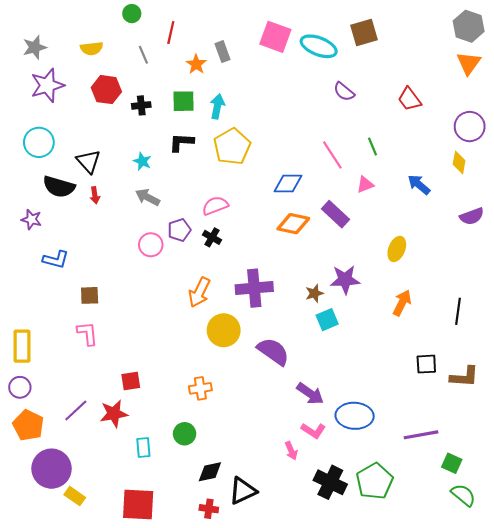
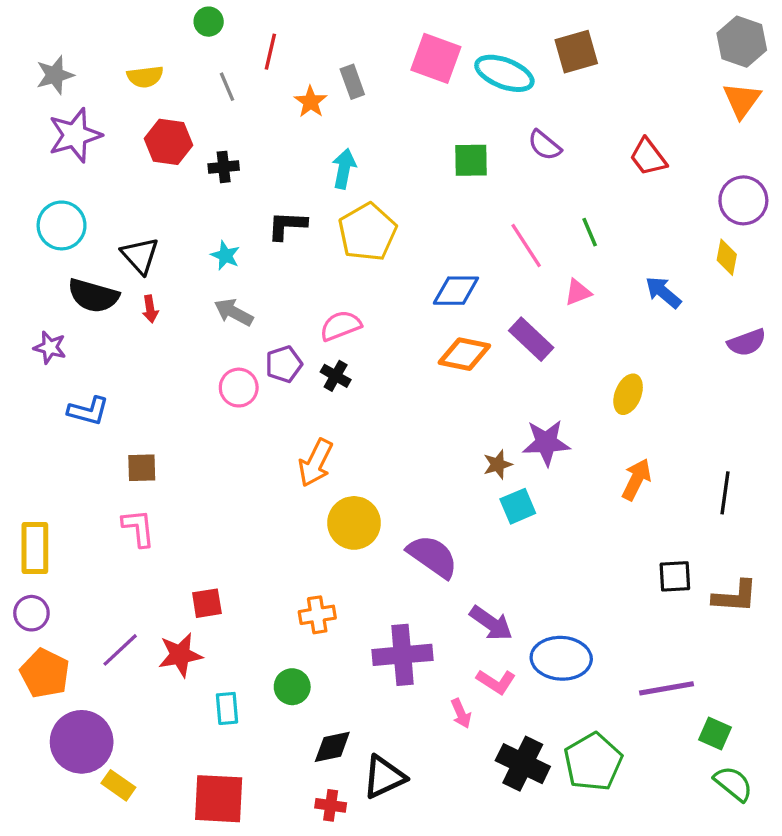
green square: (184, 101) -> (471, 160), moved
purple cross: (254, 288) -> (402, 655), moved

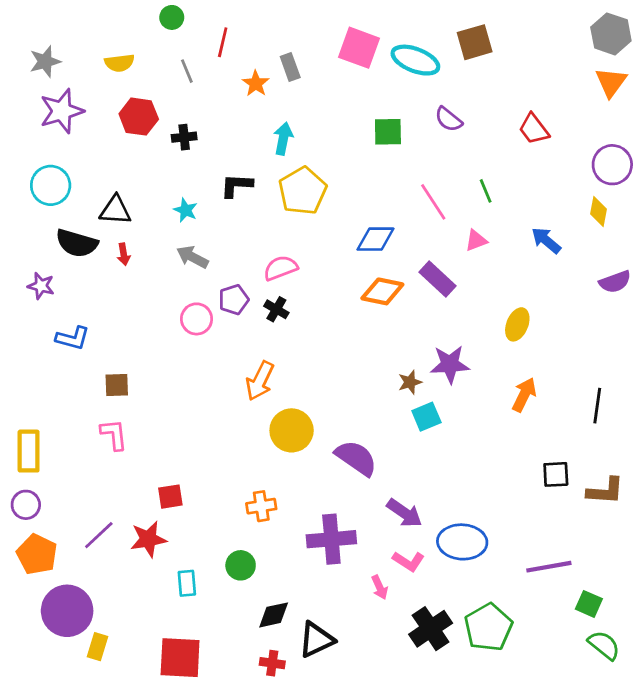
black triangle: (140, 256) -> (115, 210), turned -44
black cross: (523, 764) -> (431, 629), turned 30
yellow rectangle: (118, 785) -> (97, 647), turned 72

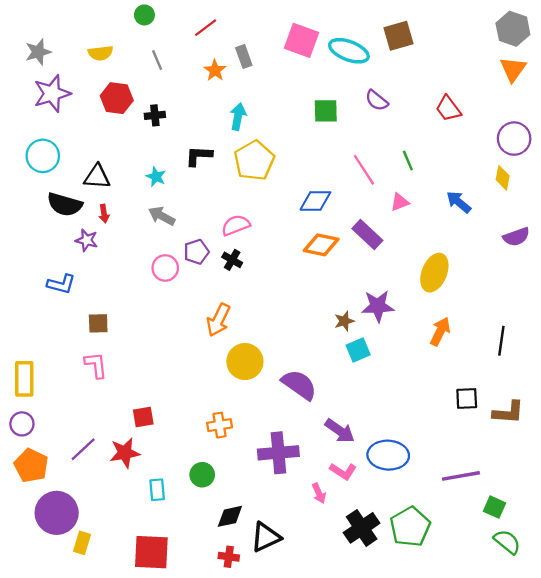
red line: (223, 42) -> (206, 28), moved, turned 40
purple star: (41, 286) -> (87, 240), moved
yellow ellipse: (517, 324) -> (434, 273), size x1.4

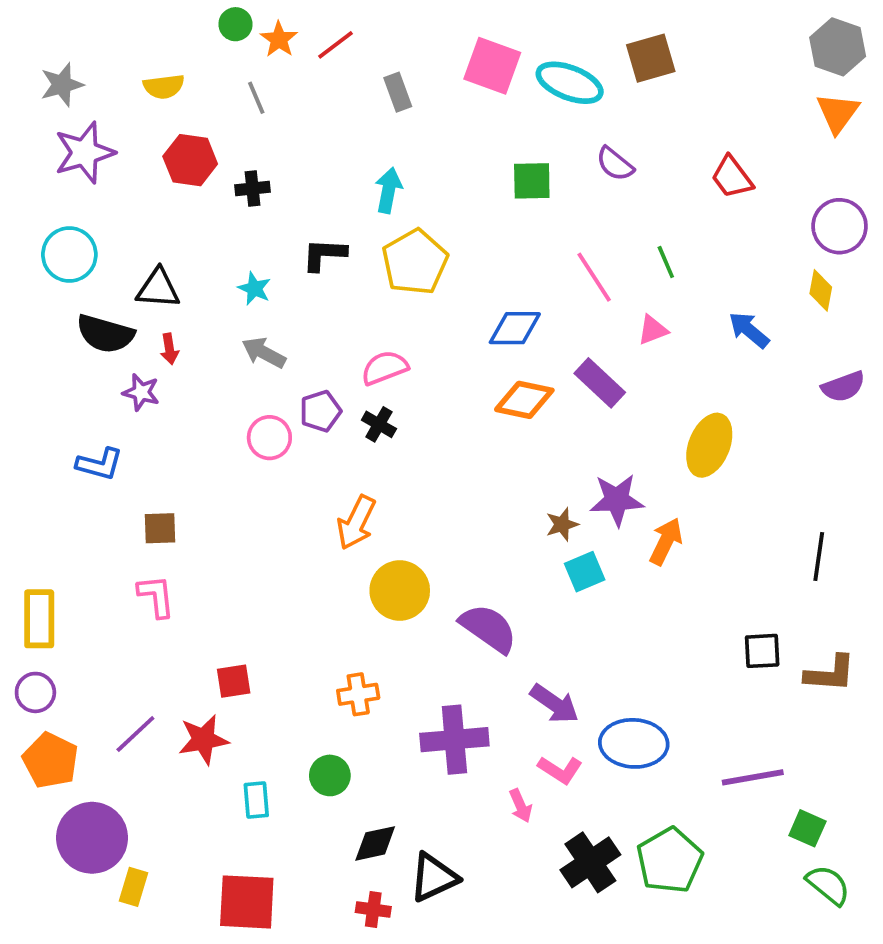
orange star: (215, 70) -> (279, 39), moved
orange arrow: (440, 331) -> (666, 541), moved

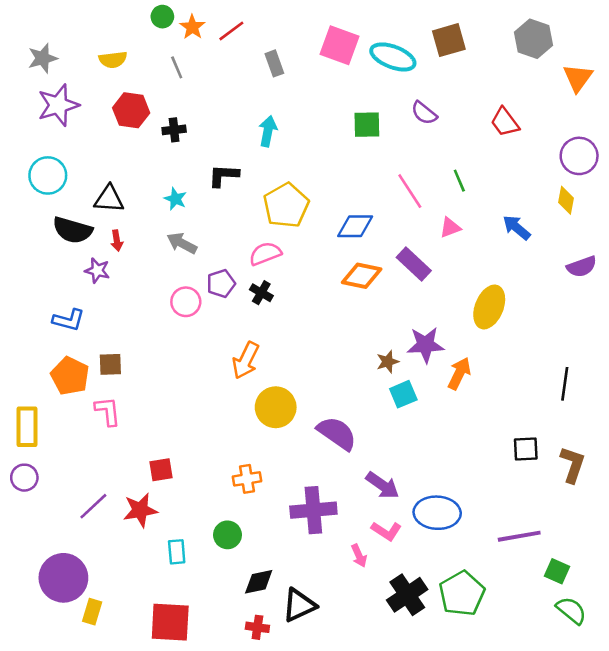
gray hexagon: (838, 47) -> (534, 39), moved
yellow pentagon: (415, 262) -> (286, 205), moved
brown L-shape: (830, 674) -> (573, 465), turned -75
orange pentagon: (51, 760) -> (70, 376), moved

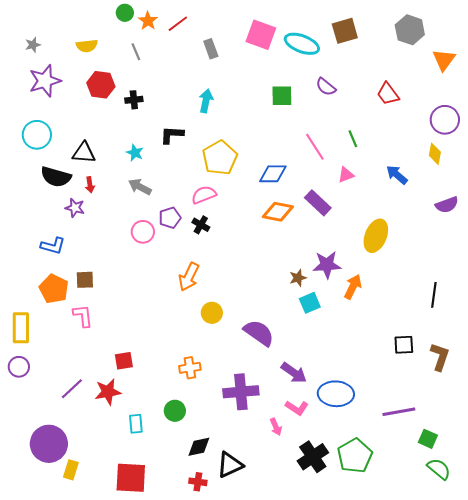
gray star: (43, 58) -> (33, 45), size x0.7
yellow circle: (276, 407) -> (212, 313), size x0.7

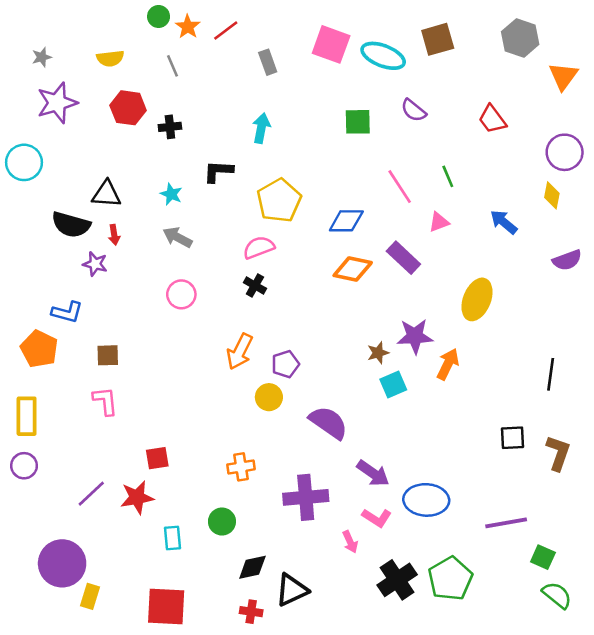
cyan circle: (37, 135) -> (24, 162), moved
purple pentagon: (170, 218) -> (285, 364), moved
orange pentagon: (54, 289) -> (39, 349), moved

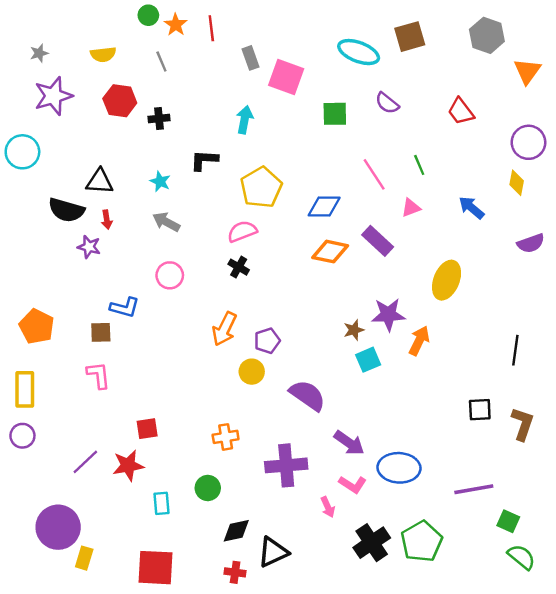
red line: (226, 30) -> (211, 28), turned -60
pink square: (331, 44) -> (286, 77), moved
blue L-shape: (67, 312) -> (125, 307), moved

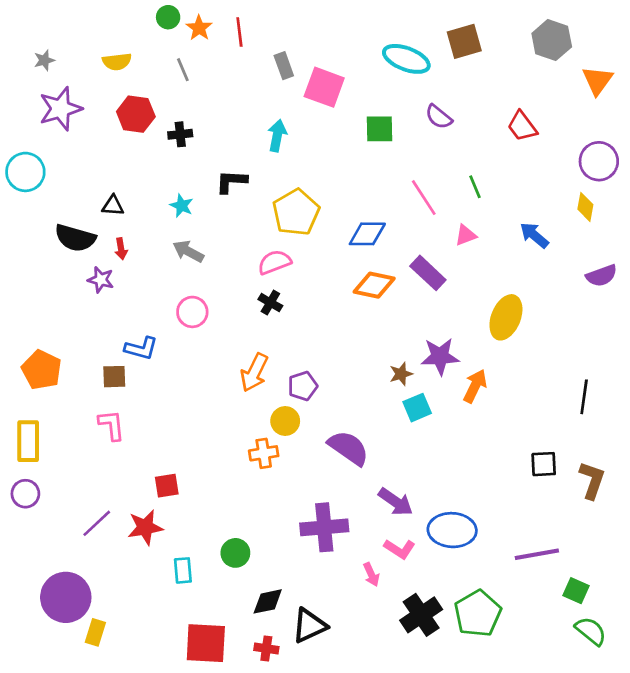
black triangle: (100, 182) -> (113, 206), size x0.7
orange cross: (226, 437) -> (264, 453), moved
red square: (155, 568) -> (206, 643), moved

